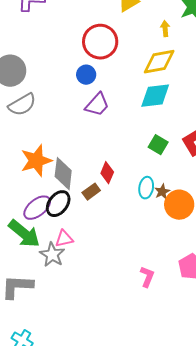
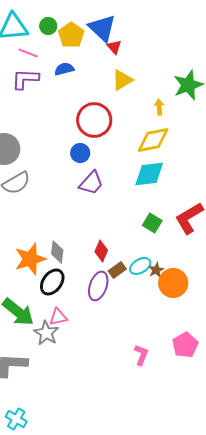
orange star: (36, 161) -> (30, 259), moved
gray diamond: (63, 174) -> (57, 252), size x0.7
cyan ellipse: (146, 188) -> (140, 266), turned 50
brown rectangle: (91, 192) -> (117, 270), moved
purple ellipse: (37, 208) -> (98, 286), moved, turned -32

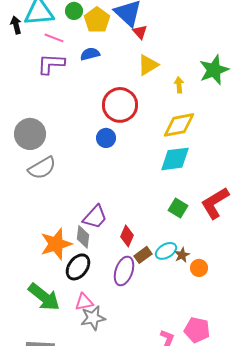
yellow arrow: (159, 107) -> (179, 85), moved
purple trapezoid: (91, 183) -> (95, 217), moved
orange circle: (173, 283) -> (199, 268), size x0.6
gray star: (46, 333) -> (93, 318), moved, turned 30
pink pentagon: (185, 345) -> (197, 330), moved, turned -30

